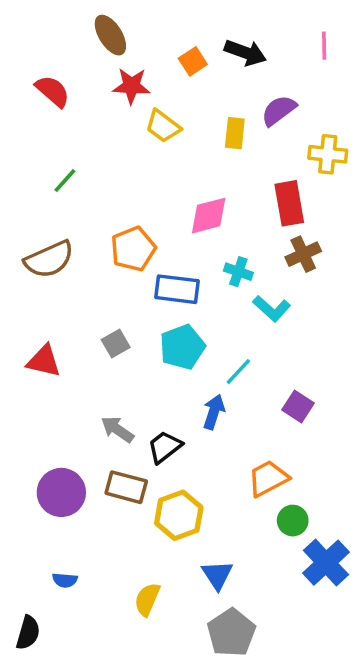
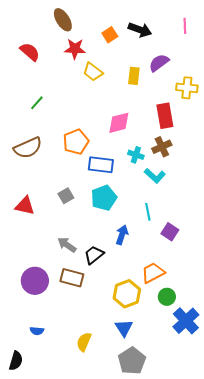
brown cross: (303, 254) -> (162, 147), moved
cyan line: (238, 372) -> (148, 212), moved, turned -54
yellow hexagon: (179, 515) -> (127, 294), moved

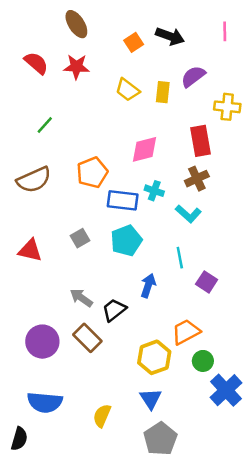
red star: (75, 49) -> (76, 67), moved
yellow trapezoid: (93, 72) -> (127, 90), moved
cyan cross: (136, 155) -> (154, 191), moved
brown rectangle: (72, 278) -> (87, 338), turned 30
blue semicircle: (37, 331) -> (45, 402), size x2.0

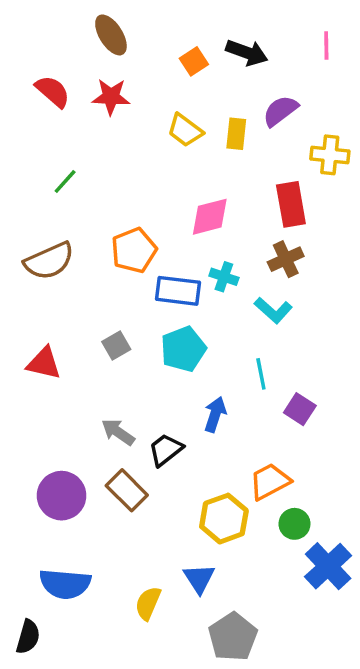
blue triangle: (151, 399) -> (199, 579), moved

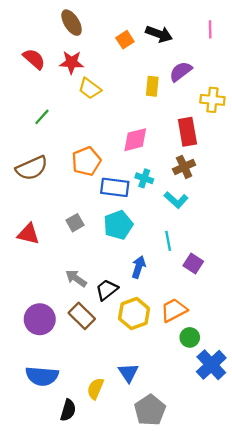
yellow trapezoid: (185, 130) -> (90, 89), moved
yellow hexagon: (224, 519) -> (134, 314), moved
black semicircle: (28, 637) -> (68, 410), moved

